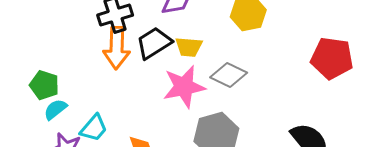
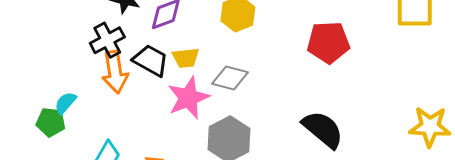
black trapezoid: (154, 43) -> (151, 60), turned 72
cyan semicircle: (55, 109) -> (65, 103), moved

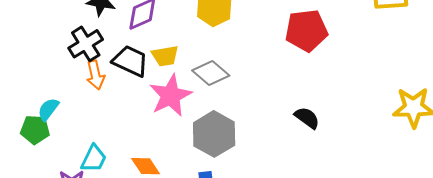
orange arrow: (115, 72) -> (95, 75), size x0.7
gray diamond: (230, 78) -> (211, 73), turned 30
black semicircle: (323, 129) -> (307, 118), size x0.6

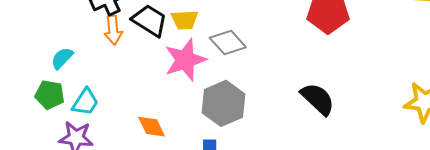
black semicircle: (307, 118) -> (318, 99), size x1.4
green pentagon: (35, 130) -> (50, 95), moved
cyan trapezoid: (94, 159) -> (85, 102), moved

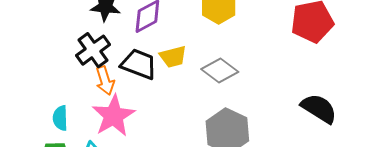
cyan semicircle: (62, 58) -> (60, 118), turned -35
pink star: (185, 60) -> (114, 116), moved

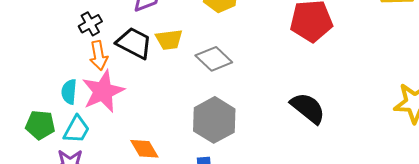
black cross: (93, 50) -> (90, 24), size x0.7
cyan semicircle: (60, 118) -> (69, 92), moved

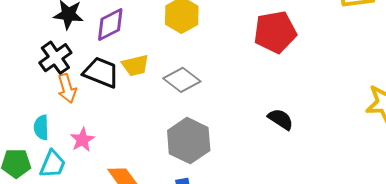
black cross: (90, 24) -> (55, 58), size x1.4
pink star: (103, 91) -> (82, 140), moved, size x0.6
black semicircle: (308, 108) -> (281, 119), size x0.7

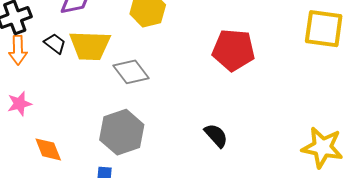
yellow trapezoid: (135, 65) -> (90, 46), size x1.5
black trapezoid: (101, 72) -> (55, 43), size x0.6

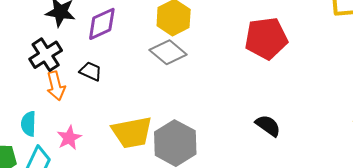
yellow trapezoid: (90, 46) -> (132, 132), moved
gray diamond: (131, 72) -> (168, 52), moved

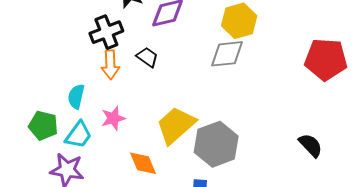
gray diamond: (168, 52) -> (227, 54), turned -57
yellow trapezoid: (132, 132) -> (176, 125), turned 138

